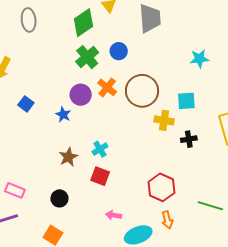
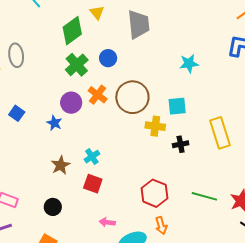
gray ellipse: (29, 20) -> (16, 55), moved
green line: (210, 206) -> (204, 196), moved

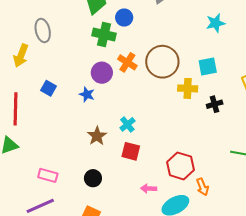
blue circle: (108, 58) -> (124, 18), moved
green cross: (77, 65) -> (104, 35), turned -30
red hexagon: (154, 193) -> (180, 166), moved

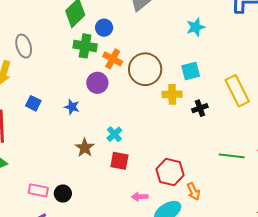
orange cross: (127, 62) -> (113, 59), moved
purple circle: (102, 73) -> (97, 83), moved
black circle: (93, 178) -> (63, 194), moved

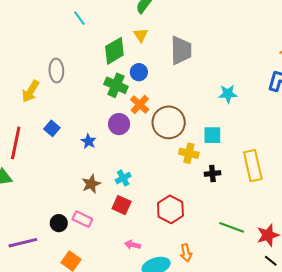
red hexagon: (170, 172) -> (170, 209), moved
pink rectangle: (38, 190) -> (82, 219), moved

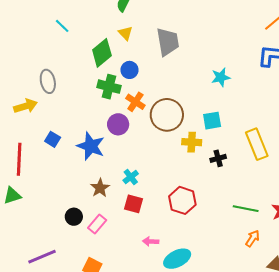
yellow arrow: (30, 91) -> (26, 106), turned -130
blue star: (89, 141) -> (91, 146), size x1.8
pink rectangle: (82, 219) -> (97, 224), turned -66
black circle: (59, 223) -> (74, 217), moved
orange arrow: (186, 253) -> (253, 238), moved, turned -126

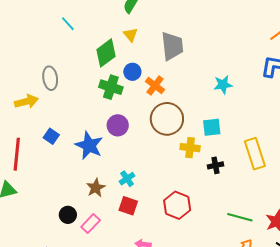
orange cross: (135, 102) -> (155, 85), moved

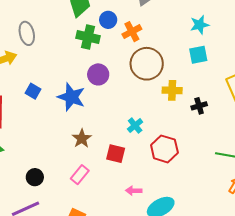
orange cross: (155, 85) -> (132, 32), turned 30
cyan square: (212, 127) -> (198, 55), moved
cyan cross: (127, 179) -> (135, 125), moved
black circle: (68, 215) -> (35, 177), moved

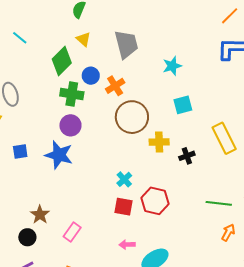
cyan star: (200, 25) -> (172, 66), moved
purple circle: (98, 74) -> (70, 125), moved
blue square: (33, 91) -> (20, 152), turned -35
brown star: (82, 138) -> (40, 215), moved
red square: (116, 154) -> (123, 207), moved

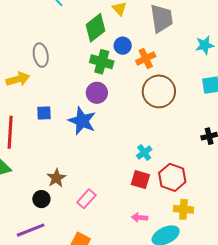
yellow cross: (159, 142) -> (183, 209), moved

